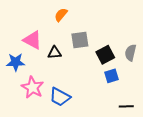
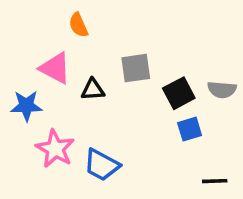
orange semicircle: (61, 15) -> (78, 25), moved, turned -64
gray semicircle: (130, 53) -> (222, 90), turned -98

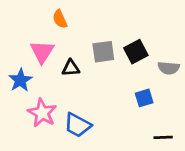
pink triangle: (55, 68) -> (42, 52), turned 35
black square: (179, 93) -> (136, 52), moved
blue star: (26, 106) -> (20, 80), turned -30

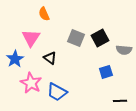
gray square: (103, 52) -> (76, 38), turned 30
black triangle: (71, 68) -> (50, 58), moved, turned 40

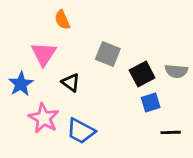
black square: (100, 38) -> (142, 74), moved
black line: (120, 101) -> (171, 132), moved

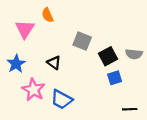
pink triangle: (44, 54) -> (25, 29), moved
black line: (171, 132) -> (130, 109), moved

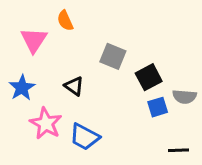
gray semicircle: (134, 54) -> (184, 97), moved

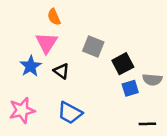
pink triangle: (34, 40) -> (47, 43), moved
blue star: (22, 88) -> (31, 66), moved
pink star: (46, 123) -> (22, 110), moved, turned 30

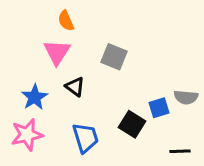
black square: (123, 64) -> (132, 124), moved, turned -30
blue star: (31, 66) -> (34, 97), moved
blue trapezoid: (70, 113) -> (85, 138), turned -135

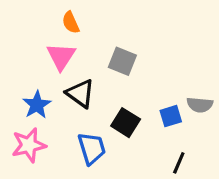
black triangle: (75, 87) -> (80, 93), size x1.4
black square: (132, 124) -> (126, 123), moved
black line: (180, 151) -> (179, 163), moved, turned -65

